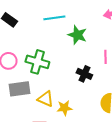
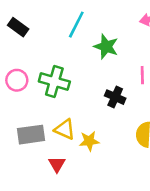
cyan line: (54, 18) -> (76, 25), turned -55
gray rectangle: (19, 89) -> (31, 135), moved

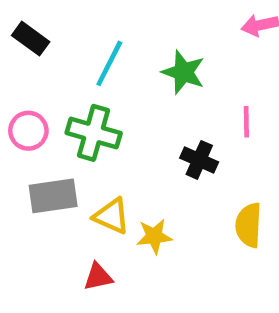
cyan line: (76, 25) -> (109, 63), moved
gray rectangle: (31, 135) -> (53, 196), moved
red triangle: (57, 164) -> (98, 277), turned 48

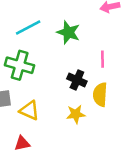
cyan line: (109, 63) -> (28, 28), turned 35
yellow semicircle: (249, 225) -> (100, 95), moved
yellow star: (154, 236) -> (76, 114), moved

